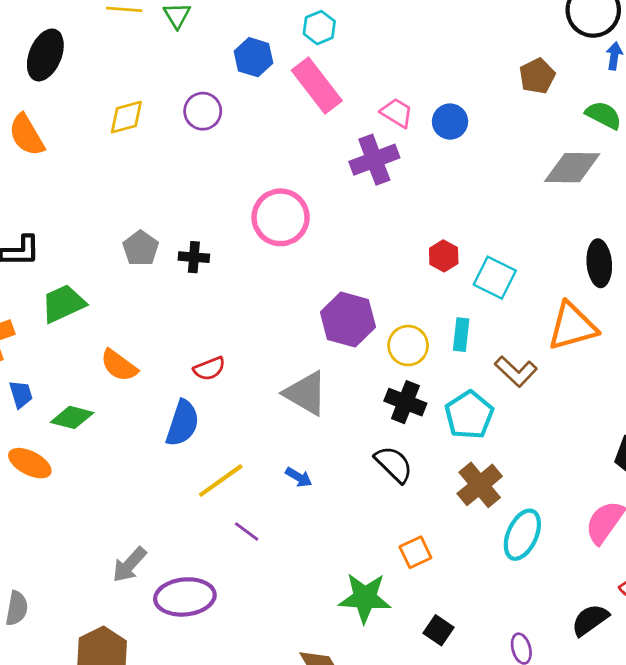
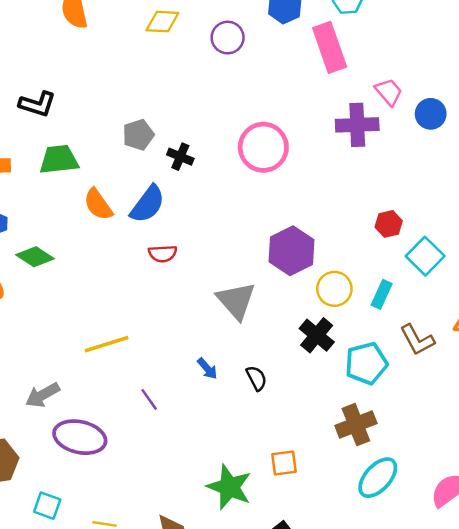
orange semicircle: (119, 365) -> (98, 204), moved
blue semicircle: (182, 423) -> (148, 204), moved
black semicircle: (394, 464) -> (256, 378), moved, size x0.7
yellow line: (221, 481) -> (107, 344), moved

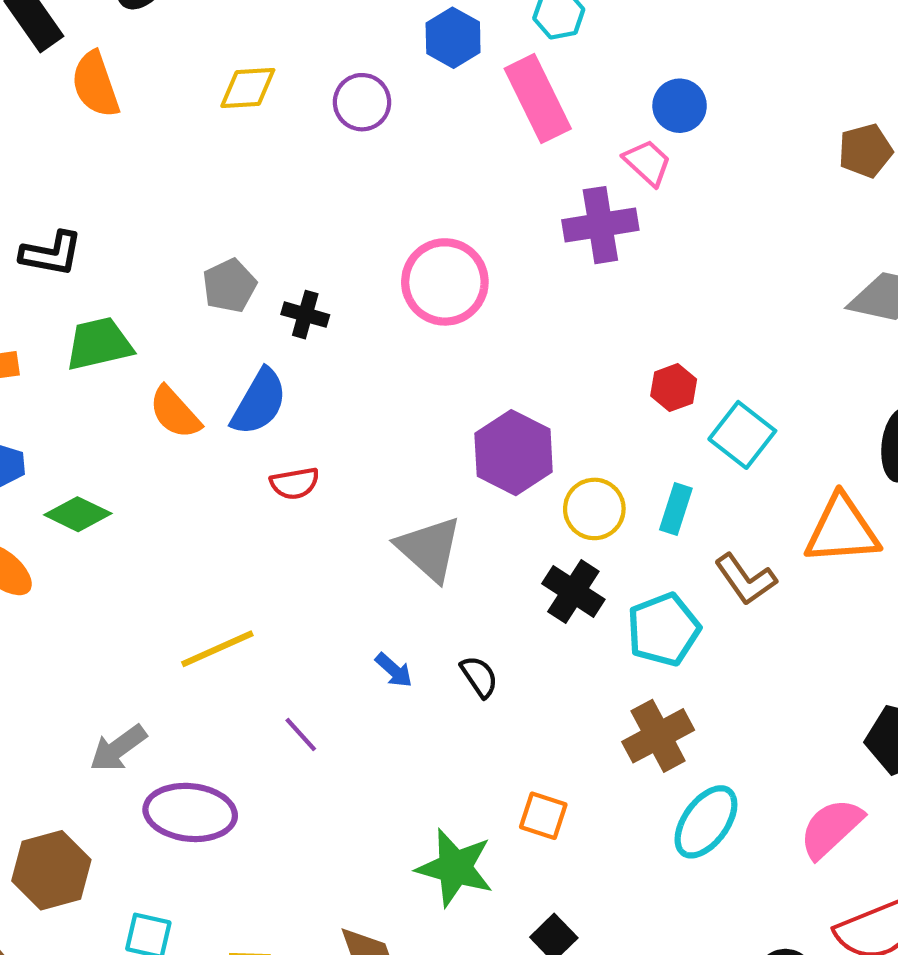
blue circle: (431, 114) -> (680, 106), moved
orange square: (284, 463) -> (543, 816), turned 32

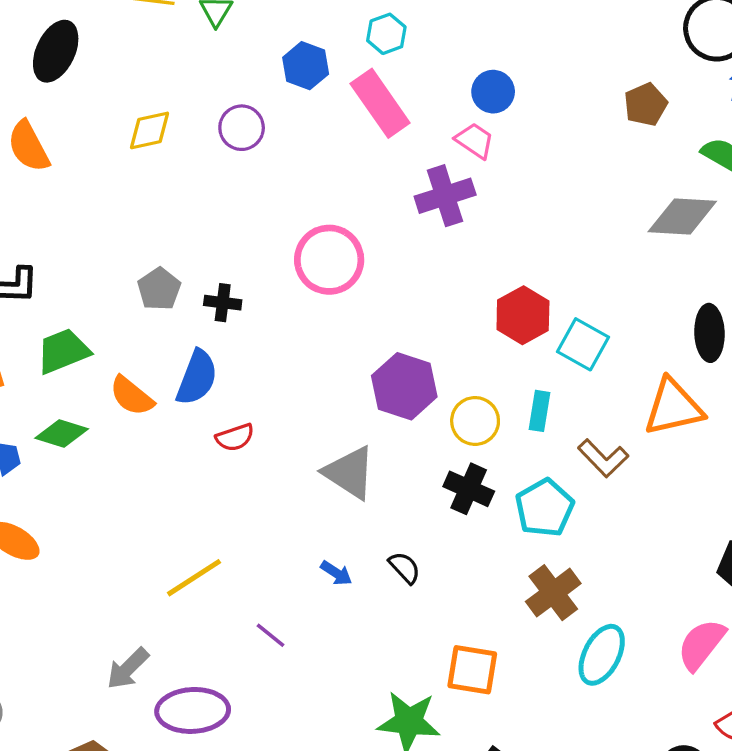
red hexagon: (674, 388) -> (523, 315), size x1.5
green diamond: (78, 514) -> (62, 433), moved
orange square: (543, 816) -> (472, 670), size x1.4

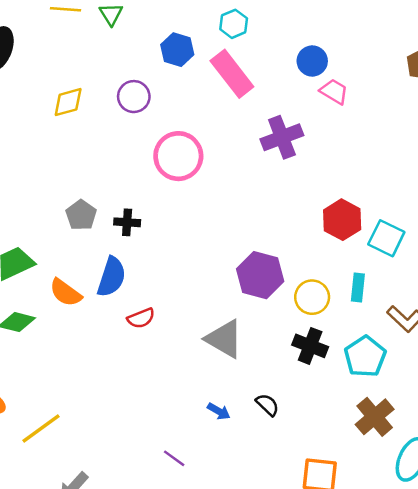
pink trapezoid: (475, 141) -> (334, 91), moved
pink circle: (329, 260) -> (178, 156), moved
yellow line: (194, 578) -> (41, 428), moved

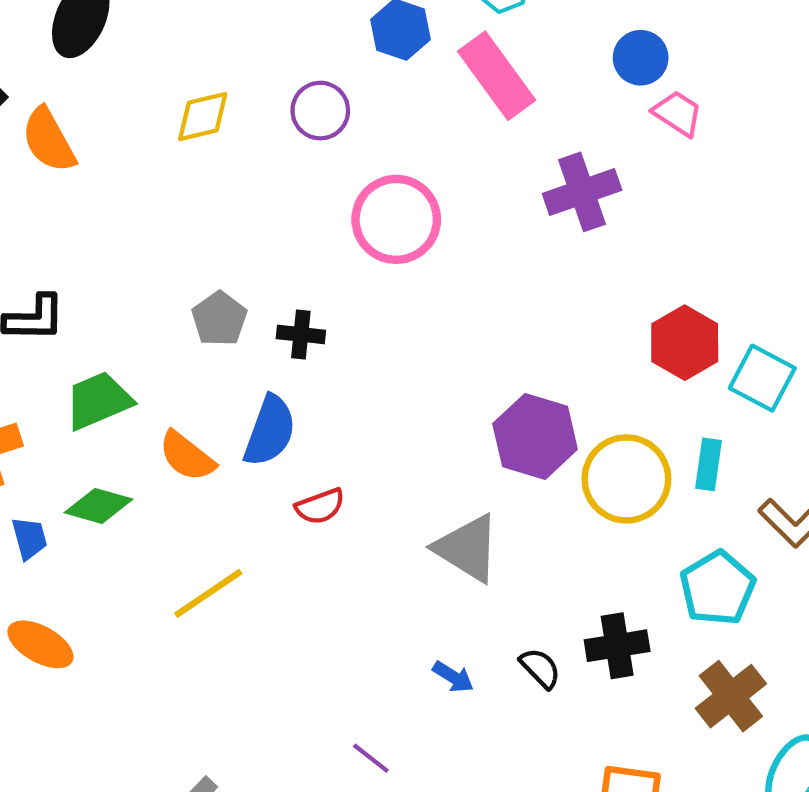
yellow circle: (312, 297) -> (626, 479), size x1.4
black cross: (310, 346) -> (617, 646), moved, turned -32
yellow line: (41, 428) -> (208, 593), moved

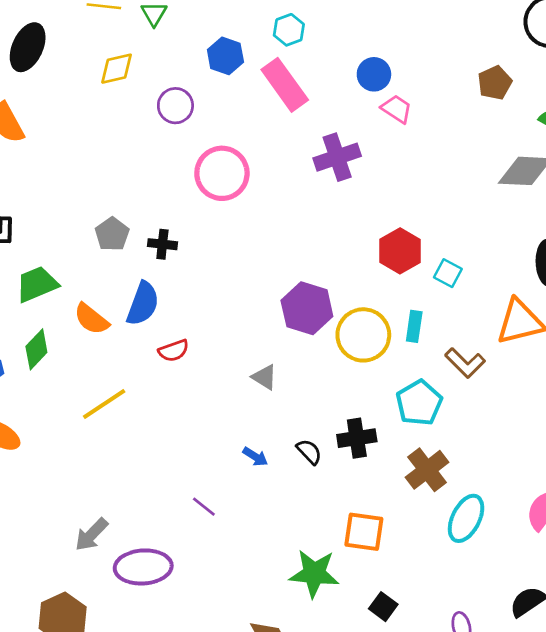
yellow diamond: (203, 117) -> (117, 69), moved
cyan square: (762, 378) -> (448, 273), size x0.7
green diamond: (99, 506) -> (36, 349), turned -63
gray triangle: (467, 548) -> (265, 377), size x0.6

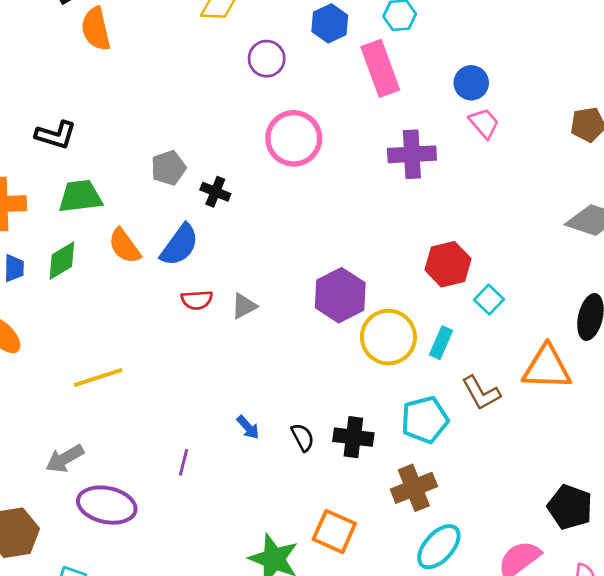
gray triangle: (265, 377) -> (244, 306), moved, turned 44
yellow line: (104, 404) -> (98, 378), moved
purple line: (204, 507) -> (183, 462), turned 50

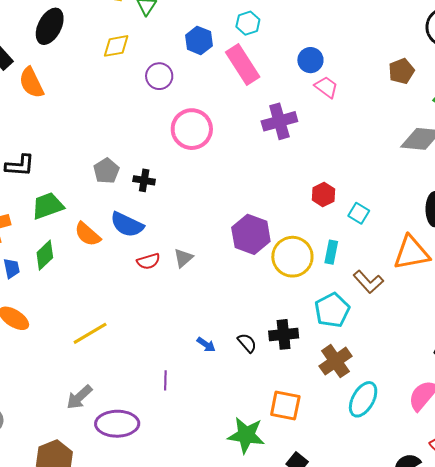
blue semicircle: (179, 245) -> (127, 225), turned 92
red hexagon: (448, 264) -> (323, 195), size x0.7

